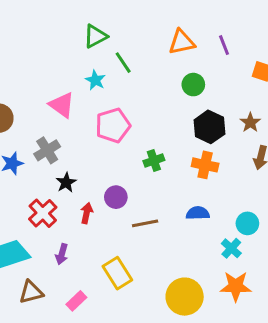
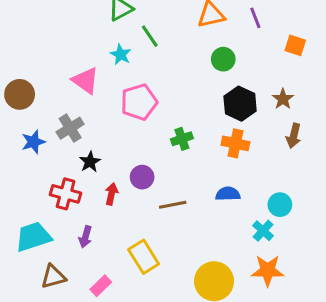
red cross: (43, 213) -> (66, 194), turned -32

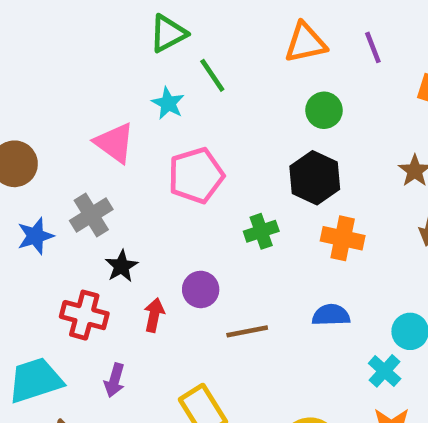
black hexagon: (240, 104) -> (315, 178), moved

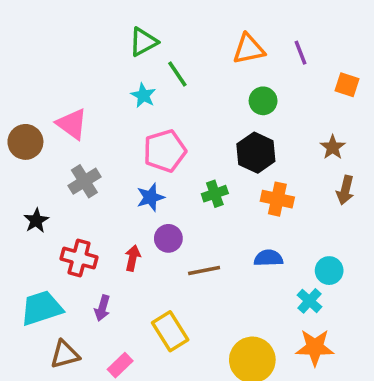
pink triangle: (115, 143) -> (72, 124), moved
blue star: (35, 236) -> (150, 197), moved
black star: (122, 266) -> (36, 221), moved

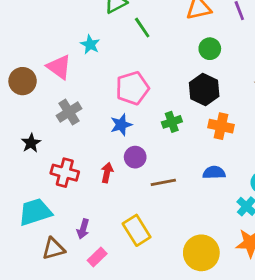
cyan star: (143, 95) -> (90, 44), moved
purple arrow: (102, 308) -> (83, 229), moved

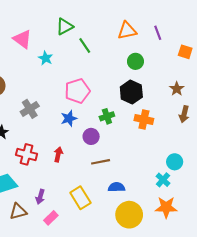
pink triangle: (59, 67) -> (22, 39), moved
purple circle: (135, 157) -> (91, 136), moved
blue semicircle: (214, 173) -> (116, 187), moved

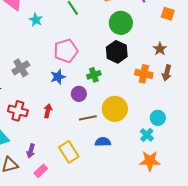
green circle: (135, 61) -> (121, 23), size x1.5
orange cross: (144, 120) -> (144, 74), moved
yellow circle: (129, 215) -> (115, 109), moved

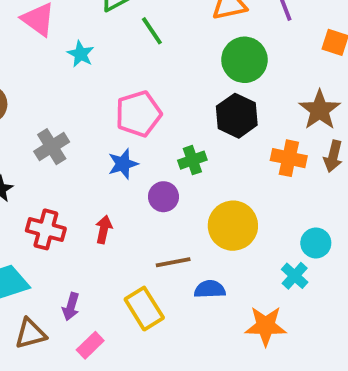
brown star: (160, 49) -> (320, 110), size x1.5
brown line: (88, 118) -> (173, 262), moved
orange star: (150, 161) -> (266, 326), moved

